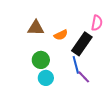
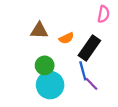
pink semicircle: (97, 23) -> (104, 14), moved
cyan circle: (46, 78) -> (50, 85), size x1.6

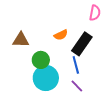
brown triangle: (39, 31) -> (21, 40), moved
purple line: (92, 84) -> (77, 86), moved

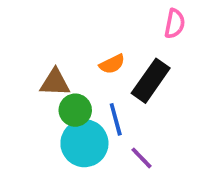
brown triangle: (21, 40) -> (55, 83), moved
blue line: (76, 65) -> (116, 119), moved

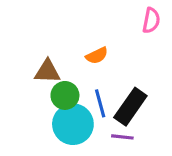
black rectangle: (151, 81) -> (130, 107), moved
purple line: (142, 158) -> (122, 137), turned -40

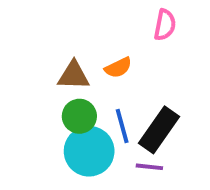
pink semicircle: (151, 20) -> (165, 25), moved
brown triangle: (47, 72) -> (74, 75), moved

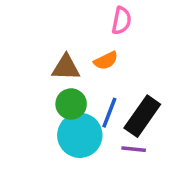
pink semicircle: (165, 25) -> (121, 21), moved
blue line: (122, 126) -> (109, 113), turned 36

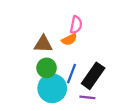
pink semicircle: (121, 21) -> (76, 25), moved

